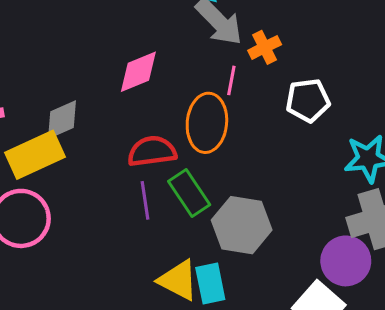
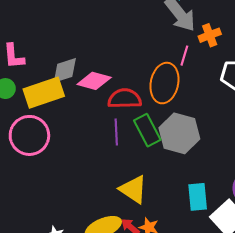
pink diamond: (138, 72) -> (94, 81), moved, turned 32
gray hexagon: (242, 225) -> (179, 133), moved
cyan rectangle: (210, 284) -> (198, 197), moved

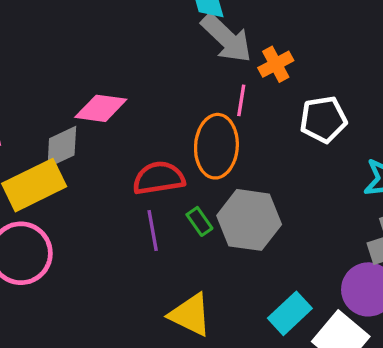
pink diamond: (94, 81) -> (101, 108), moved
green rectangle: (147, 130) -> (199, 221), size x0.6
cyan rectangle: (198, 197) -> (290, 313), turned 60

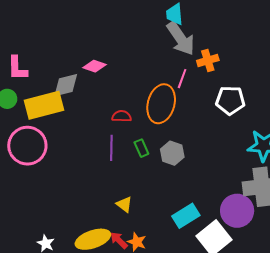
pink diamond: (101, 108) -> (95, 66), size x0.7
red semicircle: (159, 178) -> (122, 116), size x0.6
gray hexagon: (249, 220) -> (172, 153), size x0.6
yellow triangle: (190, 315) -> (124, 204), size x0.6

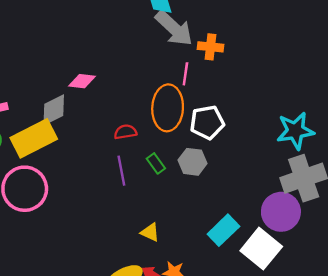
orange cross: (208, 60) -> (211, 47), turned 35
white pentagon: (230, 100) -> (207, 122), moved

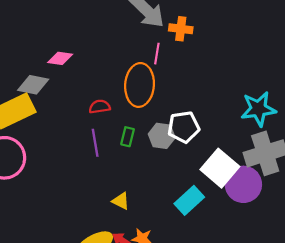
gray diamond: (54, 110) -> (33, 85), turned 36
white pentagon: (207, 122) -> (184, 127), moved
green rectangle: (156, 163) -> (127, 137), turned 48
white square: (261, 249) -> (220, 168), moved

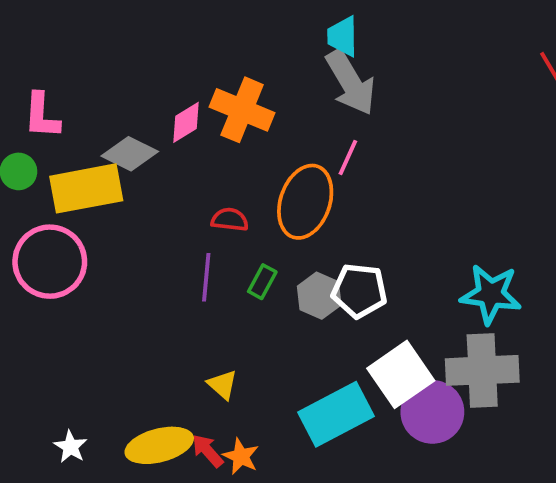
orange cross: (181, 29) -> (242, 110), moved, size x1.5
pink diamond: (60, 58) -> (186, 122), turned -55
cyan rectangle: (189, 200) -> (336, 414), size x1.4

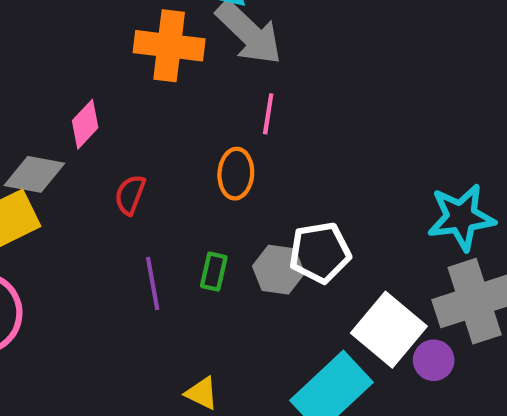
orange cross: (242, 110) -> (169, 46), moved
orange ellipse: (305, 202) -> (236, 174), size x0.6
red semicircle: (230, 220) -> (130, 195), moved, turned -60
purple circle: (432, 412) -> (434, 360), size x0.6

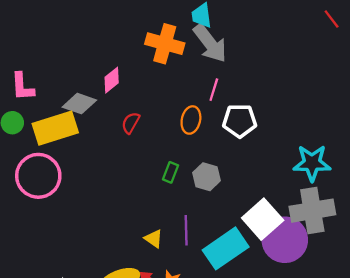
white pentagon: (320, 253) -> (240, 121), moved
purple line: (153, 283) -> (186, 230), moved
purple circle: (434, 360) -> (285, 240), size x2.0

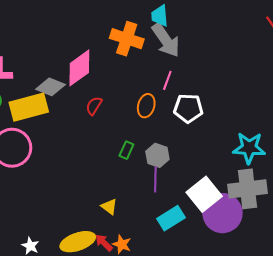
pink diamond: (112, 80) -> (79, 68), size x1.6
purple line: (186, 230) -> (155, 179), moved
cyan rectangle: (226, 248) -> (171, 218), size x0.7

